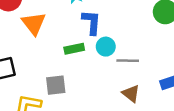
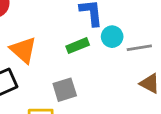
orange triangle: (34, 23) -> (23, 50), moved

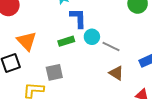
gray line: (139, 48) -> (111, 46), turned 30

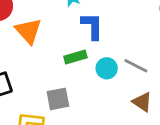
cyan circle: (92, 37) -> (107, 68), moved
orange triangle: (27, 41) -> (28, 31), moved

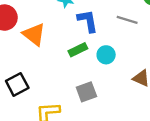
gray line: (136, 66) -> (127, 20), moved
gray square: (58, 99) -> (86, 92), moved

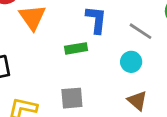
cyan circle: (106, 55) -> (131, 62), moved

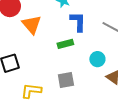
cyan circle: (131, 62) -> (97, 59), moved

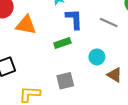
orange triangle: (32, 25) -> (26, 25), turned -35

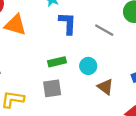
green rectangle: (62, 43) -> (57, 62), moved

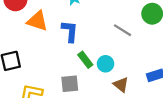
blue L-shape: (68, 23) -> (70, 31), moved
green rectangle: (57, 62) -> (85, 60), moved, turned 63

